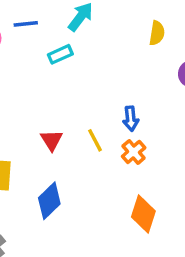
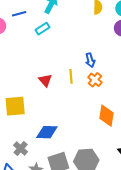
yellow line: (95, 140) -> (71, 76), turned 32
blue diamond: (49, 201) -> (47, 132), moved, turned 55

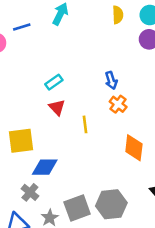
cyan rectangle: (42, 29) -> (54, 82), moved
yellow line: (71, 76) -> (85, 124), moved
blue diamond: (47, 132) -> (45, 167), moved

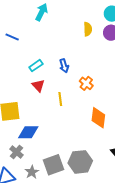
yellow semicircle: (118, 15) -> (88, 29), moved
blue line: (22, 27) -> (12, 37), moved, turned 40
blue arrow: (111, 80) -> (64, 66), moved

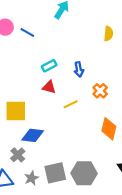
red triangle: (38, 85) -> (49, 87), turned -40
yellow line: (60, 99) -> (71, 104), turned 64

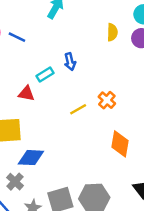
blue arrow: (79, 69) -> (70, 62), moved
red triangle: (49, 87) -> (26, 94), moved
yellow line: (71, 104) -> (78, 109), moved

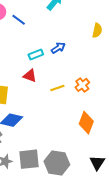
blue arrow: (70, 62) -> (58, 48), turned -120
red triangle: (26, 94) -> (30, 76), moved

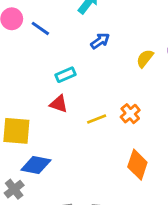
yellow semicircle: (97, 30) -> (145, 58), moved, turned -152
blue arrow: (58, 48) -> (100, 41), moved

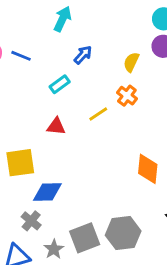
cyan rectangle: (65, 75) -> (60, 84), moved
orange cross: (130, 114) -> (127, 96), moved
yellow line: (97, 119) -> (98, 114), moved

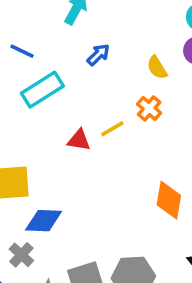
yellow semicircle: (131, 62) -> (157, 68), turned -60
cyan rectangle: (60, 84) -> (42, 90), moved, size x1.6
red triangle: (56, 126) -> (79, 140), moved

